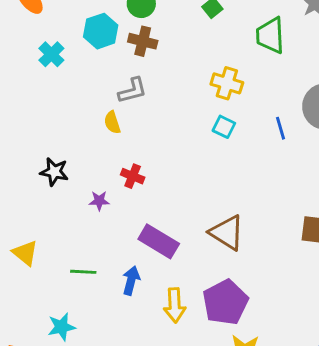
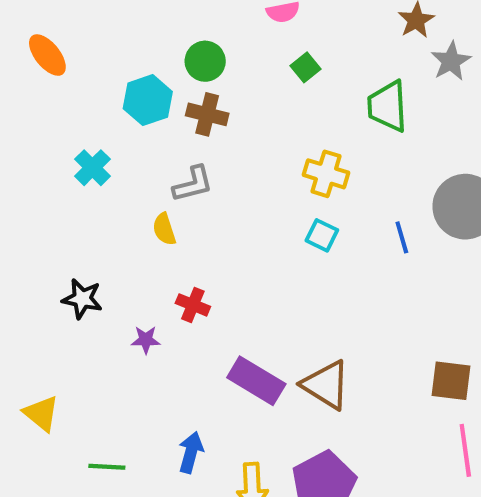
cyan cross: (51, 54) -> (92, 168), moved
purple rectangle: (159, 241) -> (256, 381), moved
green line: (83, 272) -> (107, 467), moved

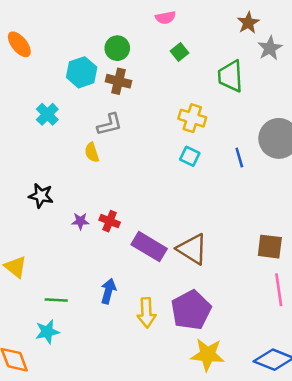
red cross: (193, 305) -> (110, 221), moved

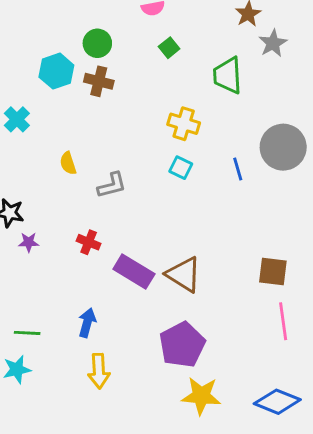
gray L-shape: (110, 124) -> (112, 185), moved
purple star: (80, 221) -> (29, 242), moved
yellow arrow: (146, 313) -> (99, 371), moved

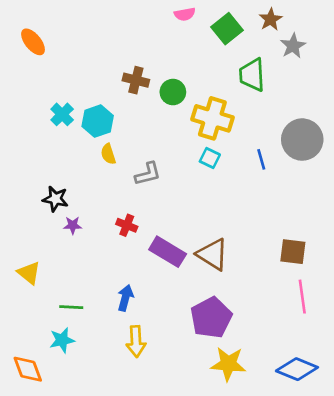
green circle: (97, 43) -> (173, 92), moved
green square: (169, 48) -> (227, 29), moved, size x1.6
cyan hexagon: (56, 71) -> (98, 121), moved
yellow cross: (184, 124) -> (212, 118), size x1.4

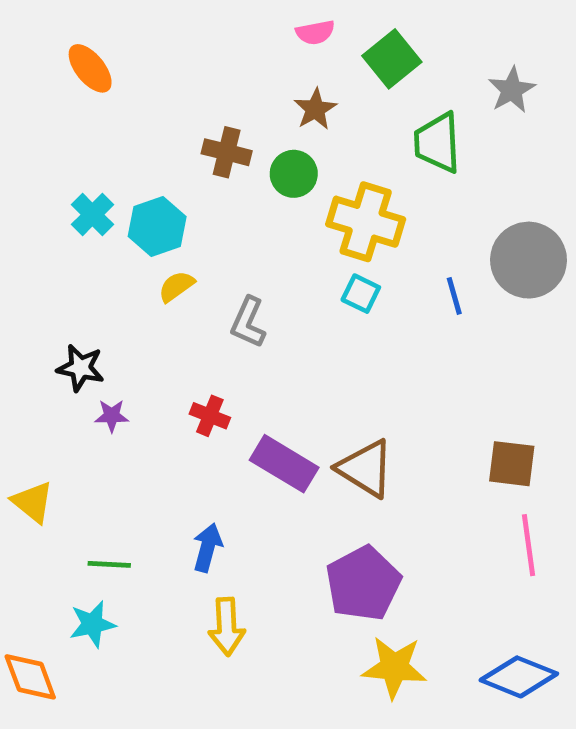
brown star: (271, 19) -> (315, 109), moved
orange ellipse: (33, 42) -> (90, 68), moved
yellow semicircle: (108, 154) -> (176, 286), turned 72
gray L-shape: (148, 174) -> (248, 322), turned 128

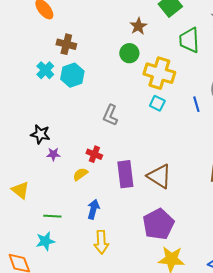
brown cross: (227, 152) -> (66, 44), moved
yellow semicircle: (176, 286) -> (80, 174), moved
purple rectangle: (284, 464) -> (125, 174), turned 52

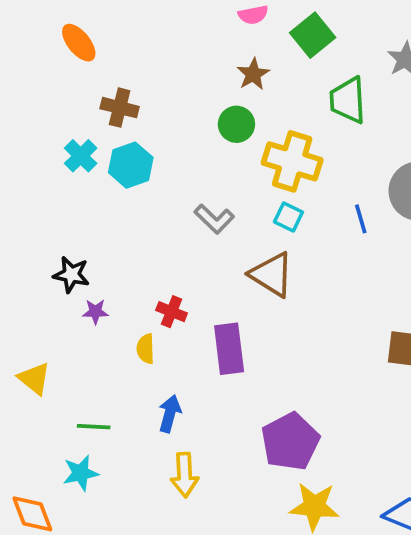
gray L-shape: (110, 115) -> (214, 219), moved, turned -70
yellow semicircle: (80, 174) -> (146, 349), turned -56
brown triangle: (159, 176) -> (272, 275), moved

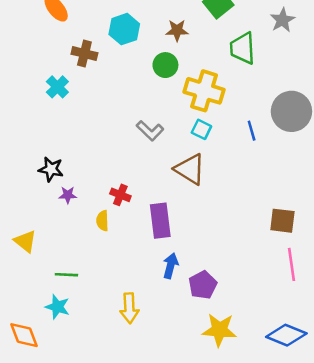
brown star: (253, 74) -> (177, 30), turned 30
cyan hexagon: (131, 165) -> (124, 29), moved
blue arrow: (170, 414) -> (171, 266), moved
purple pentagon: (290, 442) -> (203, 285), size x0.7
cyan star: (81, 473) -> (57, 307), turned 30

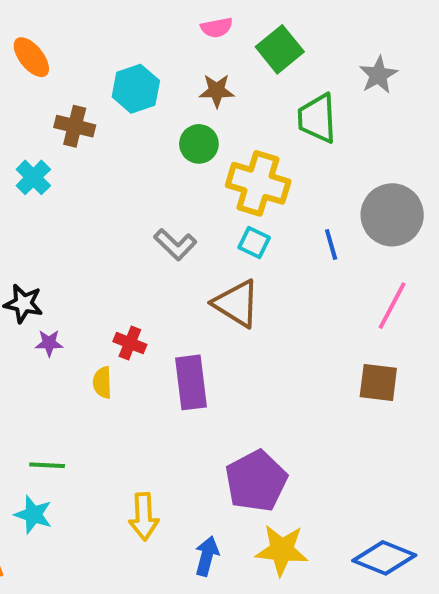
pink line: (291, 264) -> (392, 306), moved, turned 36
blue arrow: (171, 266) -> (207, 556), moved
purple pentagon: (203, 285) -> (256, 481), size x1.4

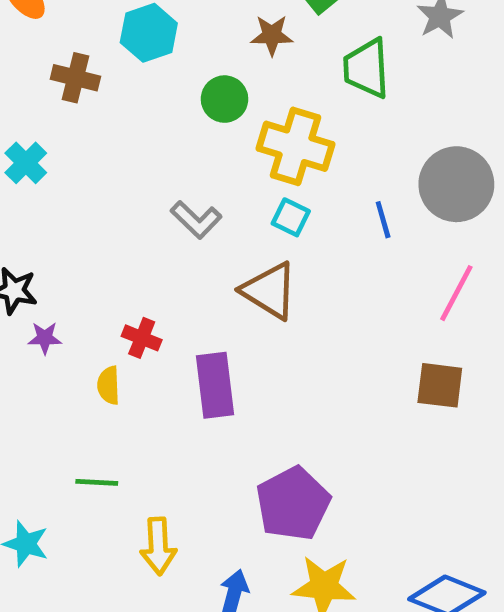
brown star: (217, 91) -> (272, 35), moved
cyan cross: (33, 177) -> (26, 163), moved
green line: (47, 465) -> (97, 482), moved

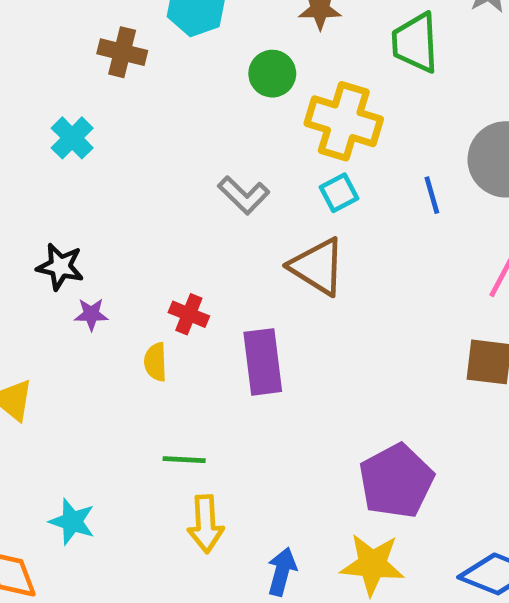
cyan square: (291, 217) -> (339, 193), turned 36
green line: (97, 482) -> (184, 460), moved
purple pentagon: (293, 504) -> (396, 481), moved

